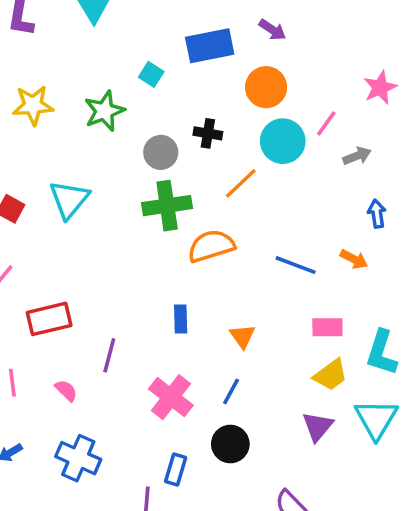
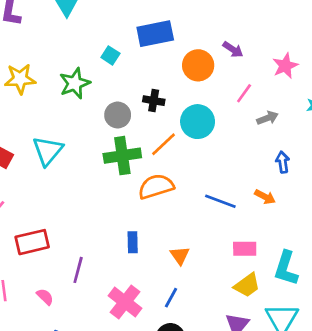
purple arrow: (272, 30) -> (233, 49), moved
cyan circle: (283, 141) -> (198, 122), moved
orange line: (241, 183) -> (163, 144), moved

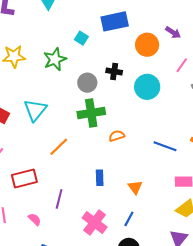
orange line: (163, 144) -> (59, 147), moved
orange semicircle: (156, 187) -> (117, 136), size x0.6

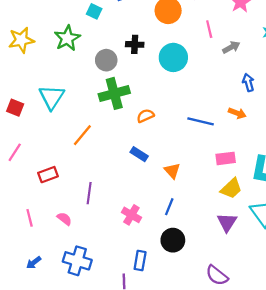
pink line: (182, 65) -> (209, 29), turned -42
red rectangle: (24, 178) -> (48, 175), size x0.7
blue rectangle: (100, 178) -> (139, 154), moved, turned -49
pink cross: (95, 222) -> (131, 215), size x0.7

